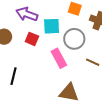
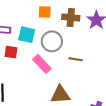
cyan square: (52, 26) -> (27, 35), turned 30

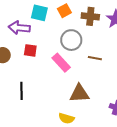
orange square: (45, 12) -> (64, 11), turned -32
cyan square: (27, 35) -> (39, 13), moved

